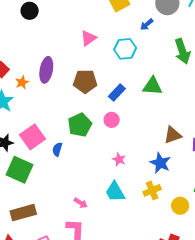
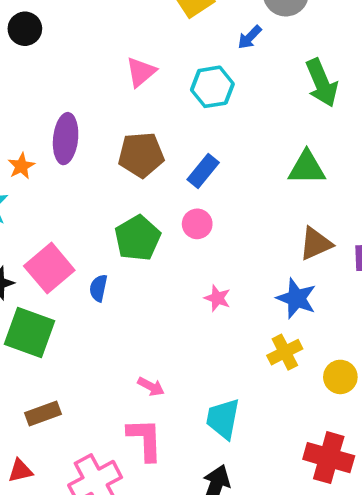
green triangle: (153, 86) -> (307, 168), moved
cyan trapezoid: (115, 192) -> (223, 419), moved, turned 45
brown rectangle: (23, 213) -> (43, 413), size x0.7

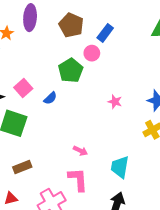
brown pentagon: (141, 155) -> (71, 25), turned 30
pink circle: (197, 224) -> (92, 53), moved
pink square: (49, 268) -> (23, 88), size x0.7
blue semicircle: (98, 288) -> (50, 98), turned -144

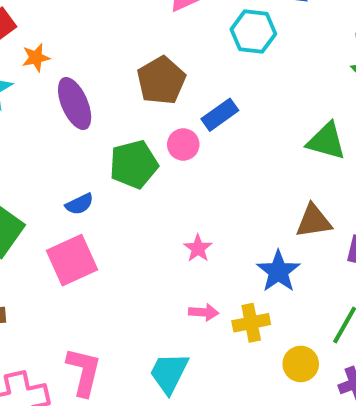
purple ellipse: (30, 18) -> (75, 103), moved, turned -45
pink square: (23, 88) -> (72, 260), moved, size x1.4
pink arrow: (80, 151) -> (204, 312), moved, turned -40

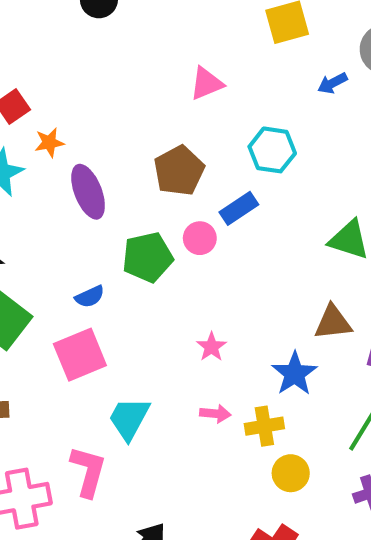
cyan hexagon: (253, 32) -> (272, 150), moved
yellow circle: (301, 364) -> (291, 473), moved
cyan trapezoid: (169, 373) -> (129, 418), moved

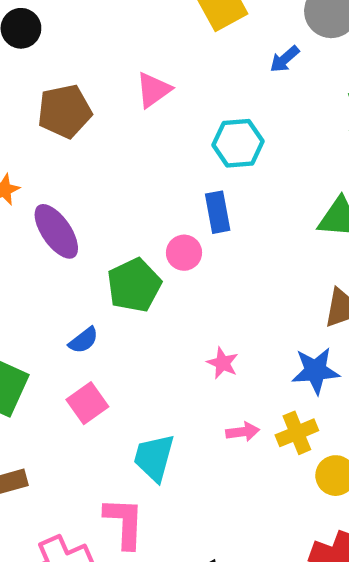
brown pentagon: (179, 171) -> (65, 111), moved, turned 30
blue rectangle: (239, 208) -> (218, 212), turned -54
pink square: (80, 355) -> (87, 403), size x0.7
blue star: (295, 374) -> (316, 371), turned -30

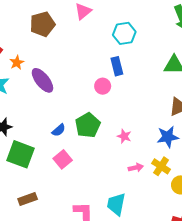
green pentagon: (134, 285) -> (88, 125), moved
yellow cross: (297, 433) -> (161, 166), turned -30
cyan trapezoid: (154, 458) -> (116, 204), moved

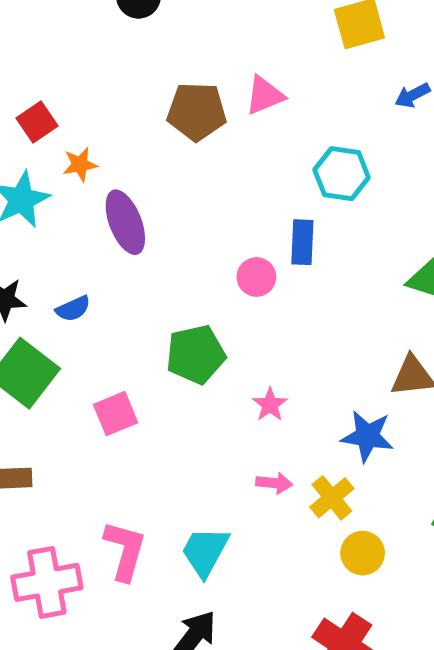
brown pentagon: (42, 24) -> (197, 111), moved
blue semicircle: (59, 130) -> (73, 309), moved

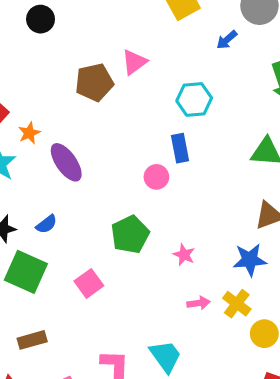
cyan trapezoid: (205, 552) -> (165, 356), turned 129

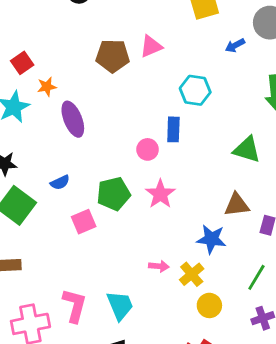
blue semicircle: (47, 224) -> (60, 182), moved
pink star: (184, 255) -> (160, 194), moved, size x1.5
pink square: (89, 283) -> (84, 222), moved

